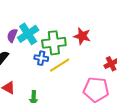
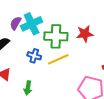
red star: (82, 36) -> (85, 34), turned -30
blue cross: (41, 58) -> (34, 56), moved

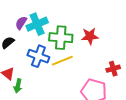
blue cross: (34, 56) -> (38, 56), size x1.5
green arrow: (28, 88) -> (18, 86), moved

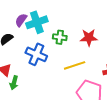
green cross: (61, 38) -> (60, 37), size x0.6
yellow line: (62, 61) -> (75, 65), moved

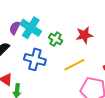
cyan cross: (37, 22) -> (31, 28), turned -30
green cross: (60, 37) -> (56, 39), turned 32

